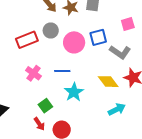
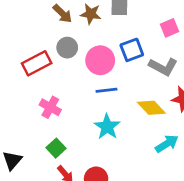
blue line: (62, 71) -> (107, 90), moved
green square: (45, 106) -> (56, 148), moved

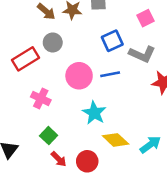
pink circle: (100, 60) -> (79, 76), moved
blue line: (107, 90) -> (110, 74), moved
yellow diamond: (151, 108) -> (116, 140), moved
cyan arrow: (167, 144) -> (150, 145), moved

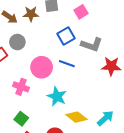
pink square: (146, 18) -> (81, 12), moved
blue line: (110, 74) -> (67, 64), turned 35
pink cross: (41, 98) -> (21, 87), moved

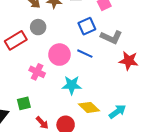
cyan star: (57, 96) -> (72, 85), turned -30
green square: (21, 119) -> (24, 103), moved, turned 32

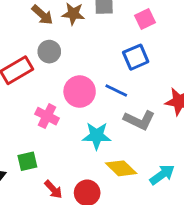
blue square: (87, 26) -> (136, 57), moved
gray L-shape: (111, 37) -> (139, 120), moved

